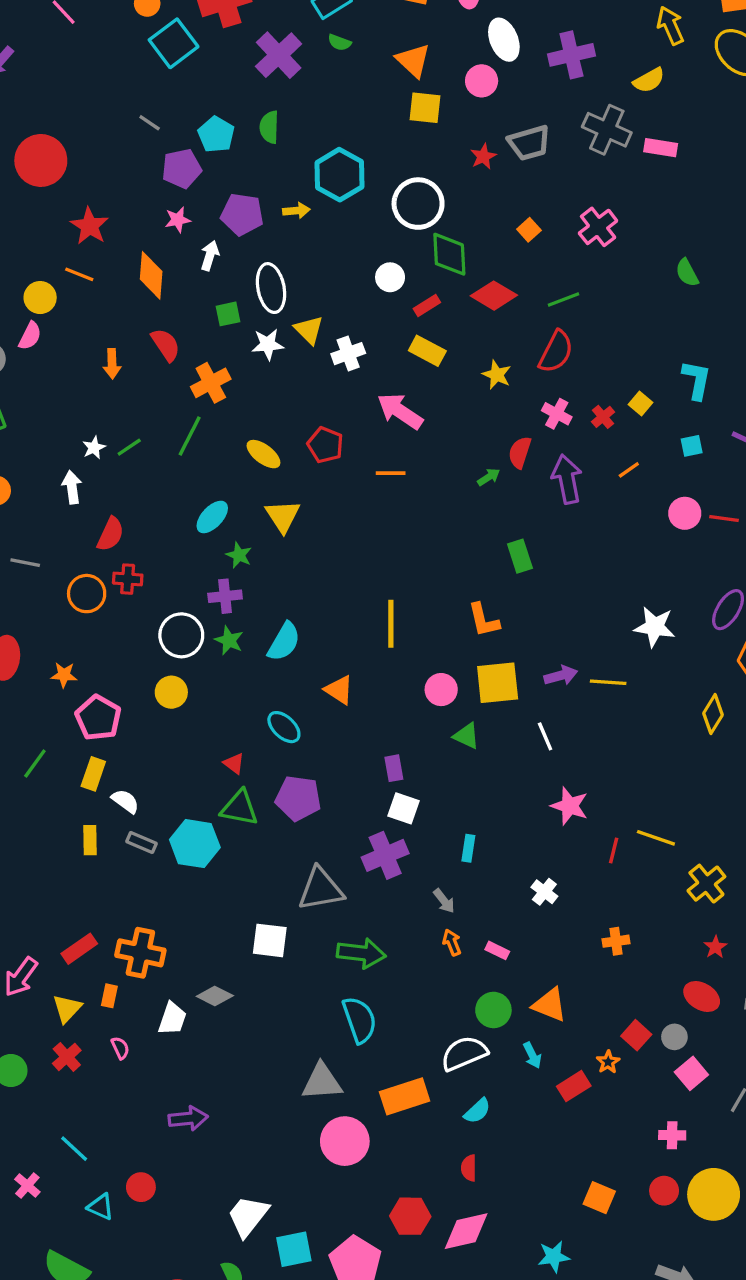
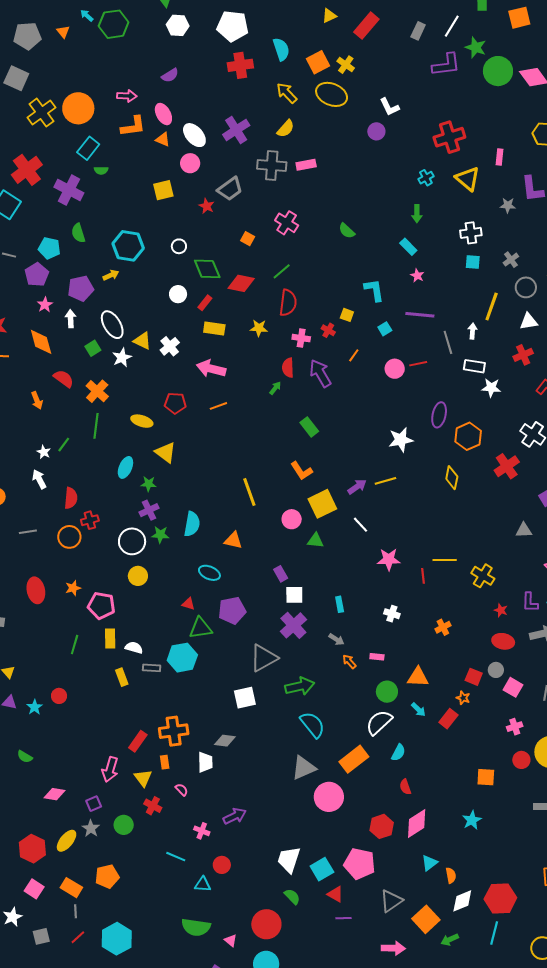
orange triangle: (413, 60) -> (163, 139), moved, size x0.7
white circle: (418, 204) -> (179, 246), size x0.5
pink cross: (27, 1186) -> (202, 831), moved

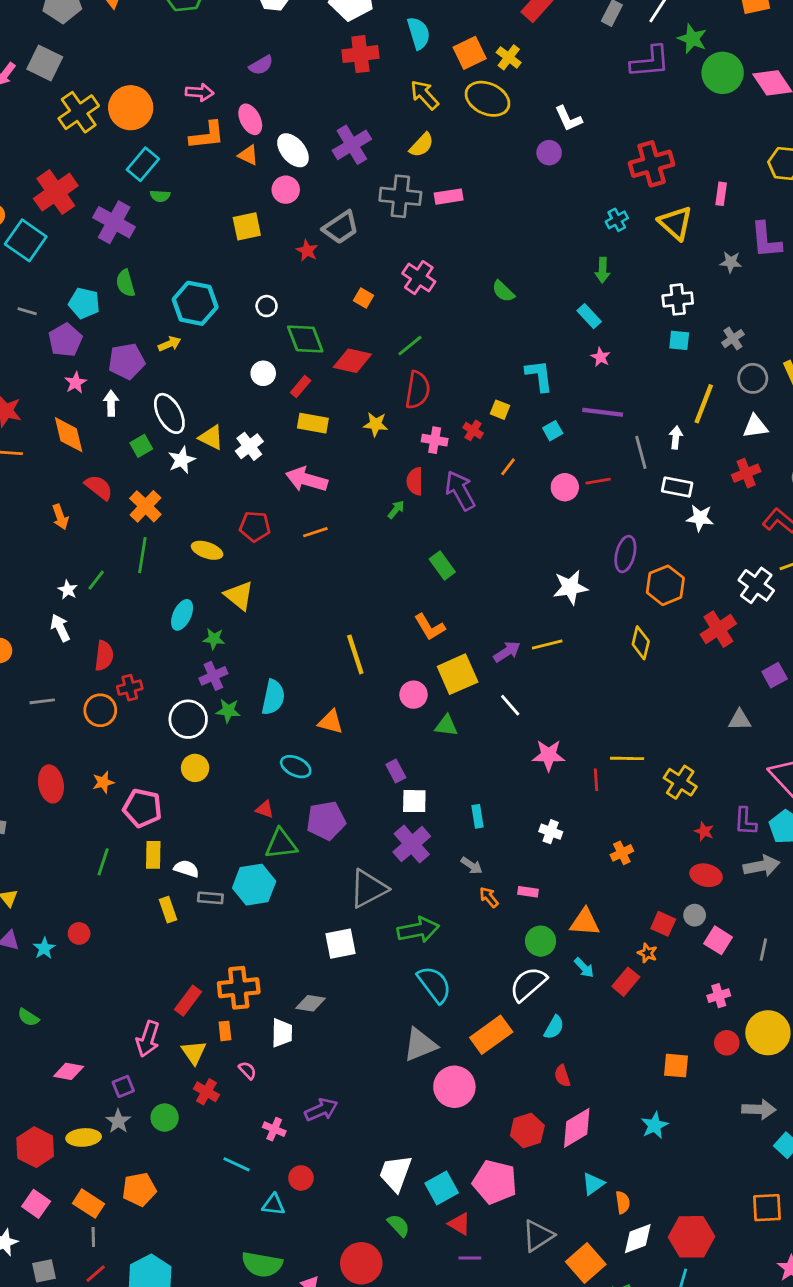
yellow ellipse: (67, 841) -> (84, 1137), turned 45

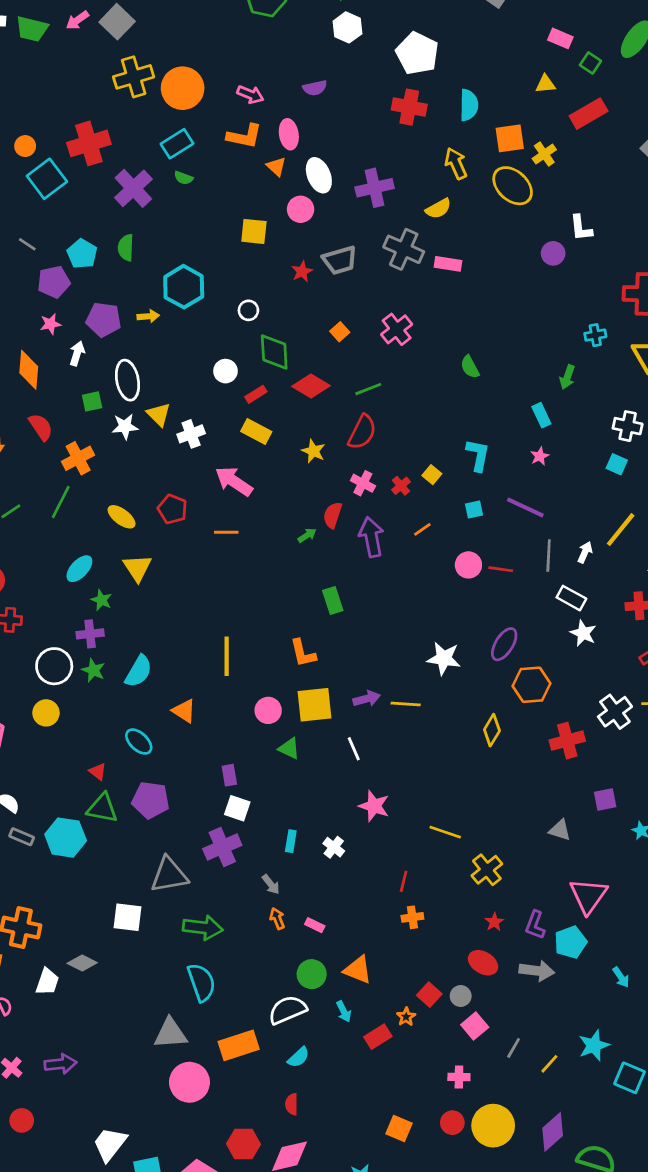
red line: (596, 780) -> (404, 881), moved
white cross: (551, 832) -> (334, 847), moved

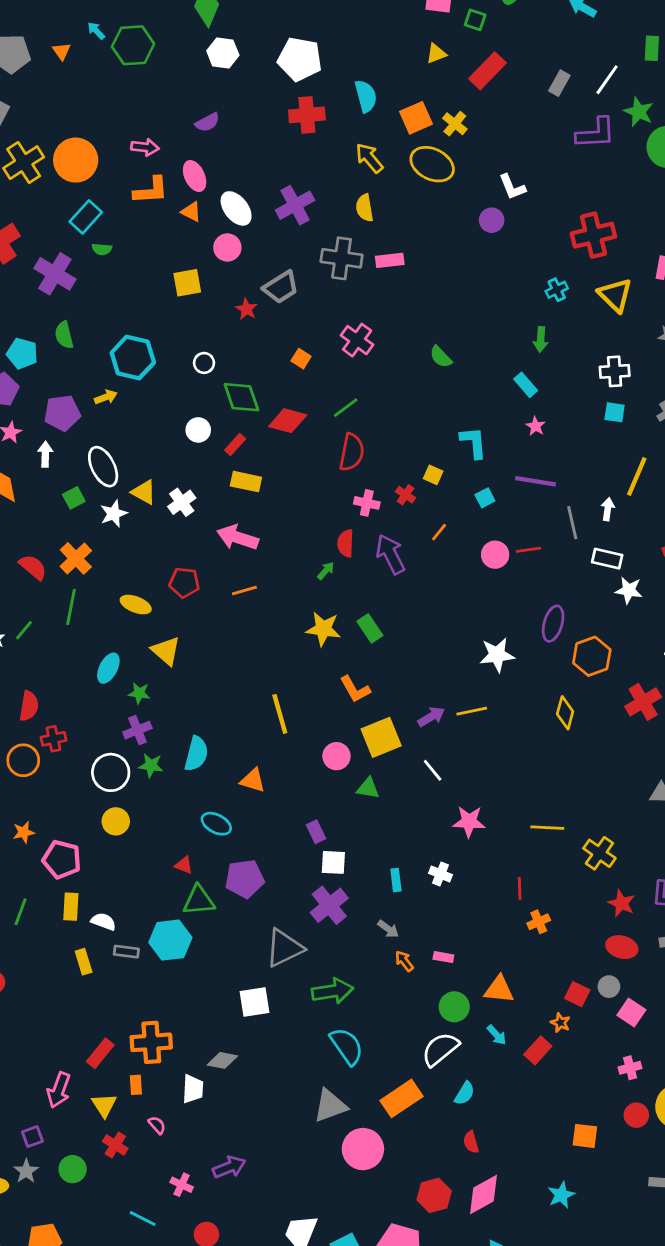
yellow semicircle: (438, 209) -> (365, 208), turned 125
red semicircle: (41, 427) -> (33, 567), moved
yellow star: (313, 451) -> (323, 629), moved, size x1.4
red star: (494, 922) -> (622, 903), size x1.4

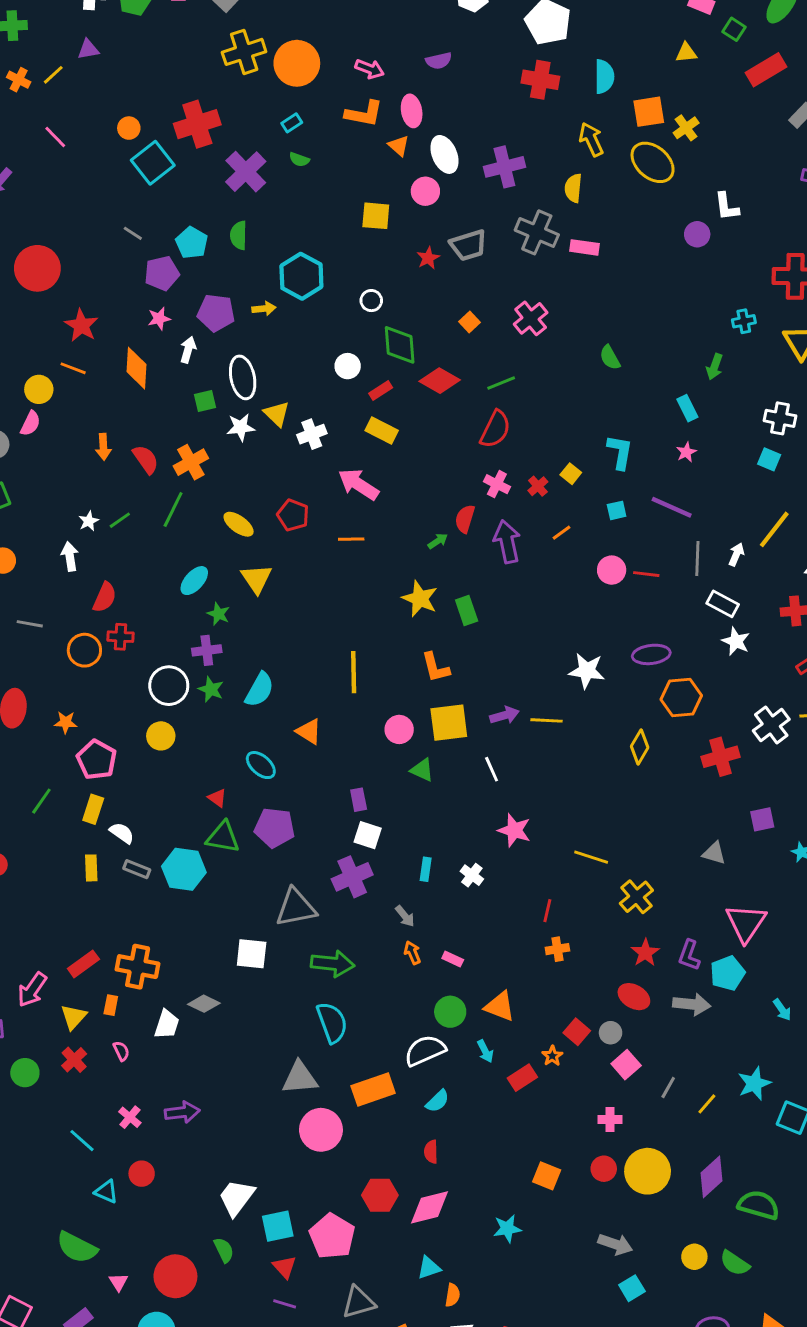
red rectangle: (487, 71) -> (766, 70), moved
cyan rectangle: (86, 217) -> (292, 123), size x0.6
purple ellipse: (553, 624) -> (651, 654), turned 52

